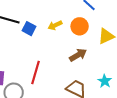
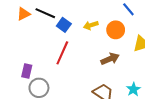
red line: (36, 72) -> (62, 53), moved

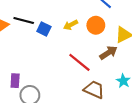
red line: (62, 53) -> (79, 62), moved, turned -65
brown arrow: (110, 59) -> (108, 53), moved

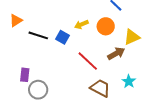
black line: (24, 21) -> (38, 35), moved
blue square: (44, 29) -> (62, 37), moved

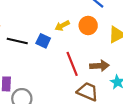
brown arrow: (116, 53) -> (99, 66), moved, turned 30
red line: (88, 61) -> (72, 64), turned 30

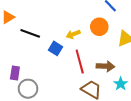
yellow arrow: (62, 26) -> (73, 34), moved
blue square: (43, 41) -> (56, 48), moved

